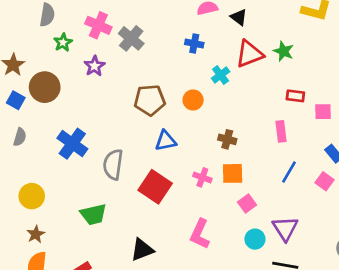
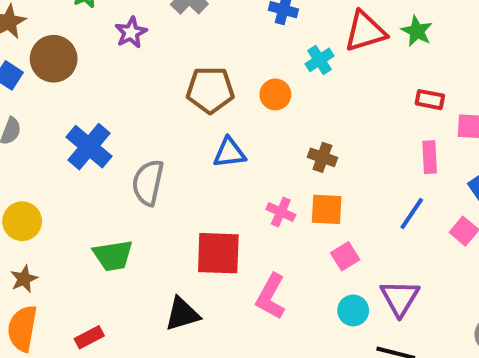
pink rectangle: (281, 131) -> (430, 157), moved
red square: (155, 187) -> (218, 253), moved, turned -36

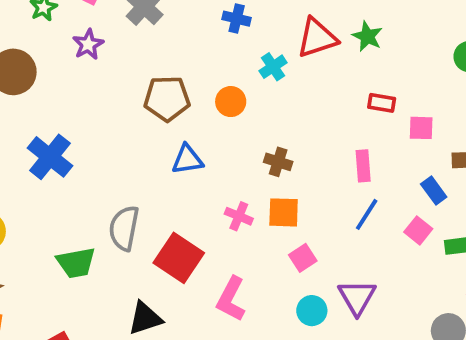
pink rectangle: (430, 157) -> (363, 166), moved
gray semicircle: (148, 183) -> (124, 228), moved
red square: (218, 253) -> (179, 258), turned 33

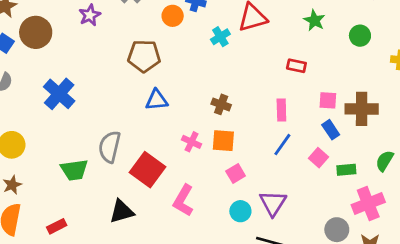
green star: (367, 36) -> (314, 20), moved
orange circle: (231, 102) -> (173, 16), moved
pink square: (421, 128) -> (328, 100), moved

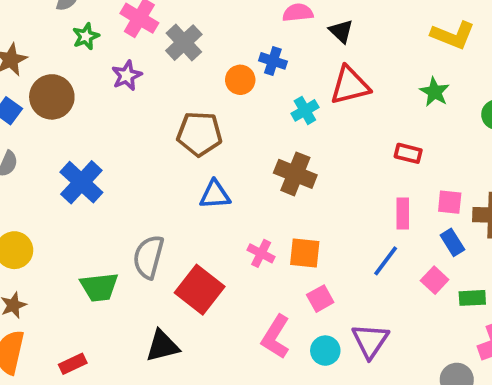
brown cross: (221, 104) -> (295, 174), moved, size x1.5
pink rectangle: (281, 110) -> (403, 214), moved
pink L-shape: (183, 200) -> (276, 337), moved

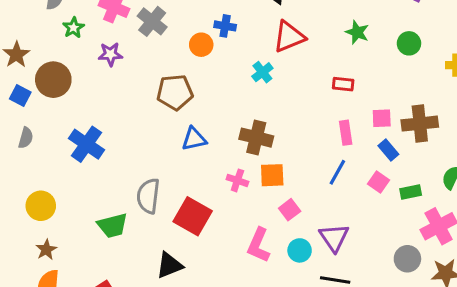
purple star: (127, 76) -> (110, 54), turned 30
cyan cross: (305, 110) -> (262, 72), moved
brown cross: (295, 174) -> (256, 138), moved

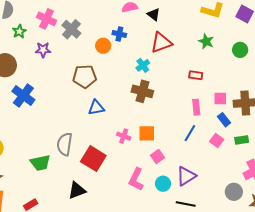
brown cross: (256, 138) -> (142, 91), moved
blue cross: (87, 144) -> (23, 95), moved
green rectangle: (411, 192) -> (242, 140), moved
purple triangle: (334, 238) -> (186, 176), turned 30

